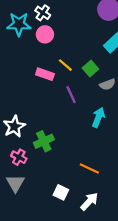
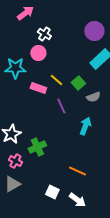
white cross: (43, 13) -> (44, 34), moved
cyan star: (19, 24) -> (15, 68), moved
gray triangle: (15, 183) -> (12, 184), turned 30
white arrow: (89, 201) -> (77, 200), turned 84

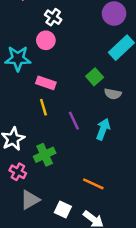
yellow line: (56, 80) -> (43, 107), moved, turned 32
gray semicircle: (93, 97) -> (113, 94), turned 32
purple line: (61, 106) -> (74, 121), moved
gray triangle: (12, 184) -> (30, 200), moved

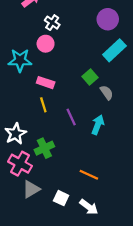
gray semicircle: (113, 94) -> (107, 93), turned -136
pink cross: (18, 172) -> (20, 164), size x1.5

